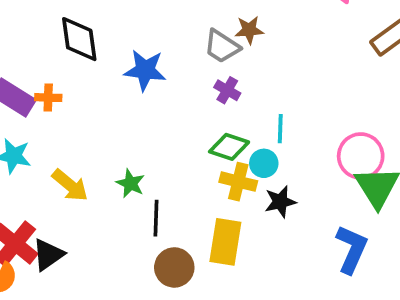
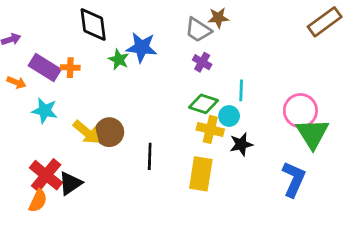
green star: (130, 183) -> (119, 59), moved
brown circle: (174, 267) -> (109, 132), moved

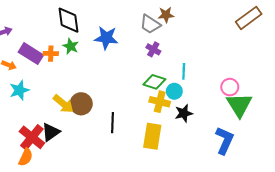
green star: (119, 59) -> (71, 46), moved
cyan star: (45, 111) -> (19, 90), moved, turned -30
pink circle: (300, 111) -> (230, 87), size x0.7
black triangle: (70, 183) -> (51, 132), moved

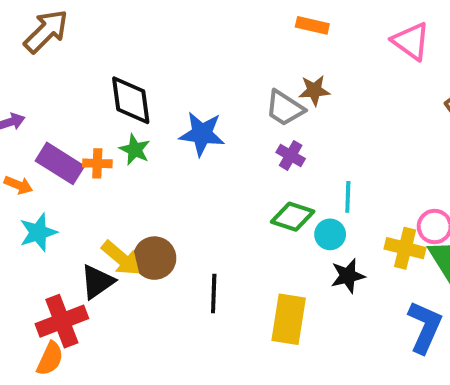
yellow cross: (160, 102) -> (405, 248), moved
black triangle: (51, 132) -> (97, 282), moved
red cross: (32, 137) -> (62, 321), turned 30

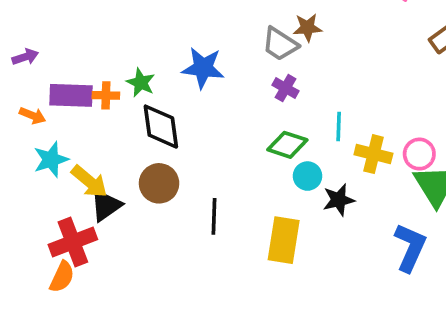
black diamond: (131, 100) -> (161, 127), moved
purple rectangle: (60, 163) -> (71, 95), turned -30
cyan circle: (330, 234) -> (307, 176), moved
yellow cross: (405, 248) -> (373, 154), moved
yellow arrow: (121, 258) -> (89, 182), moved

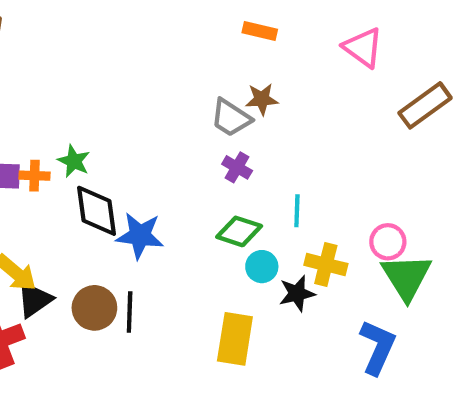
blue star: (203, 68) -> (140, 236), moved
yellow cross: (373, 154) -> (326, 264), moved
brown circle: (159, 183) -> (94, 308), moved
black line: (214, 216) -> (130, 312), moved

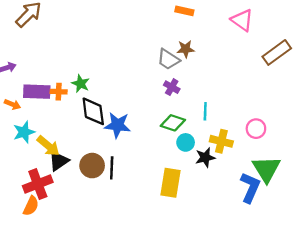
green triangle: (406, 277) -> (266, 169), moved

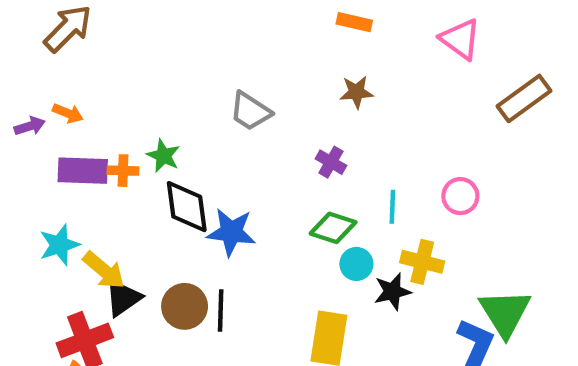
gray trapezoid: (168, 59) -> (250, 111), moved
orange arrow: (12, 104) -> (68, 113), moved
pink circle: (256, 129) -> (460, 196), moved

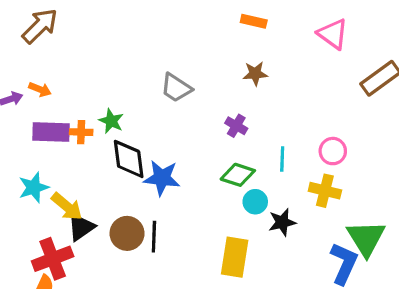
yellow cross: (422, 262) -> (325, 191), moved

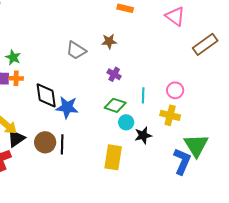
brown star: (255, 74) -> (109, 41), moved
green star: (111, 121) -> (13, 57), moved

